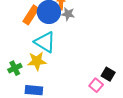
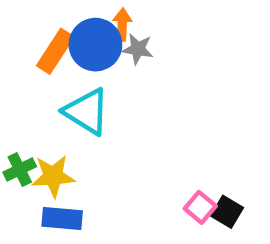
yellow star: (37, 61) -> (53, 176), moved
black square: (108, 74) -> (227, 212), moved

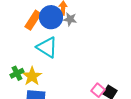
yellow star: (53, 176) -> (32, 76), turned -30

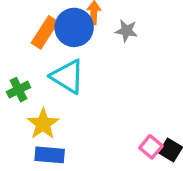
gray star: (70, 19) -> (126, 31), moved
green cross: (17, 73) -> (19, 90), moved

